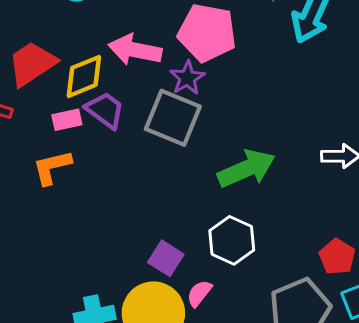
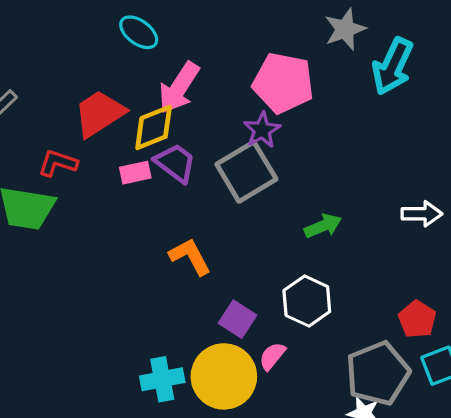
pink arrow: (135, 50) -> (179, 88), moved, turned -69
gray square: (173, 118) -> (246, 172), turned 36
orange L-shape: (52, 167) -> (190, 257), moved, turned 75
green arrow: (246, 169) -> (323, 226), size x0.6

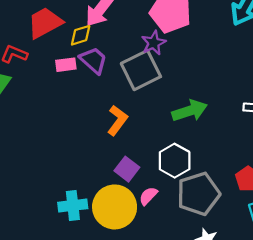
yellow diamond: (154, 127) -> (81, 35), size x0.7
green arrow: (323, 226) -> (190, 111), size x1.4
orange L-shape: (190, 257) -> (117, 120), moved, turned 60
gray pentagon: (378, 373) -> (198, 194), moved

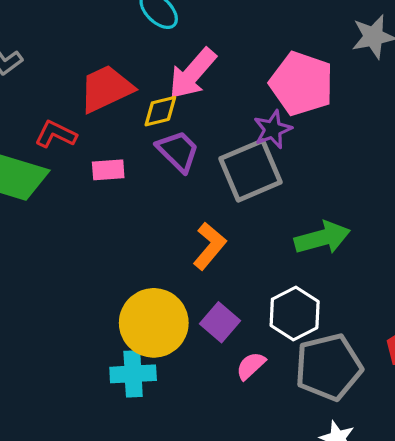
pink rectangle: (66, 65) -> (108, 170), moved
yellow circle: (115, 207) -> (154, 323), moved

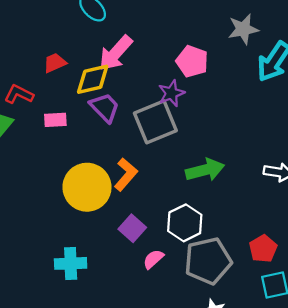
pink pentagon: (302, 84) -> (192, 61), size x0.7
red trapezoid: (106, 89) -> (55, 63), size x0.6
yellow diamond: (160, 111) -> (93, 79), size x1.4
yellow circle: (154, 323) -> (87, 187), moved

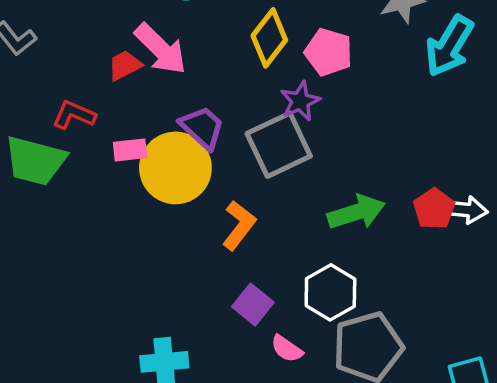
pink arrow: (116, 53) -> (161, 49), moved, turned -84
yellow diamond: (93, 79) -> (269, 38), moved, turned -36
yellow circle: (87, 187) -> (175, 168), moved
red pentagon: (263, 249) -> (434, 209), moved
pink semicircle: (153, 259) -> (287, 349), turned -100

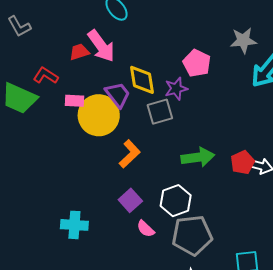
yellow diamond: (269, 38) -> (142, 80), moved, turned -56
gray square: (279, 145) -> (160, 112), size x0.7

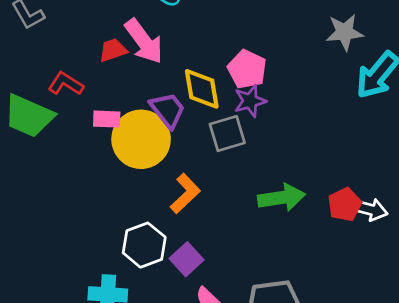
pink pentagon: (197, 63) -> (247, 69), moved
white hexagon: (176, 201) -> (144, 245), moved

